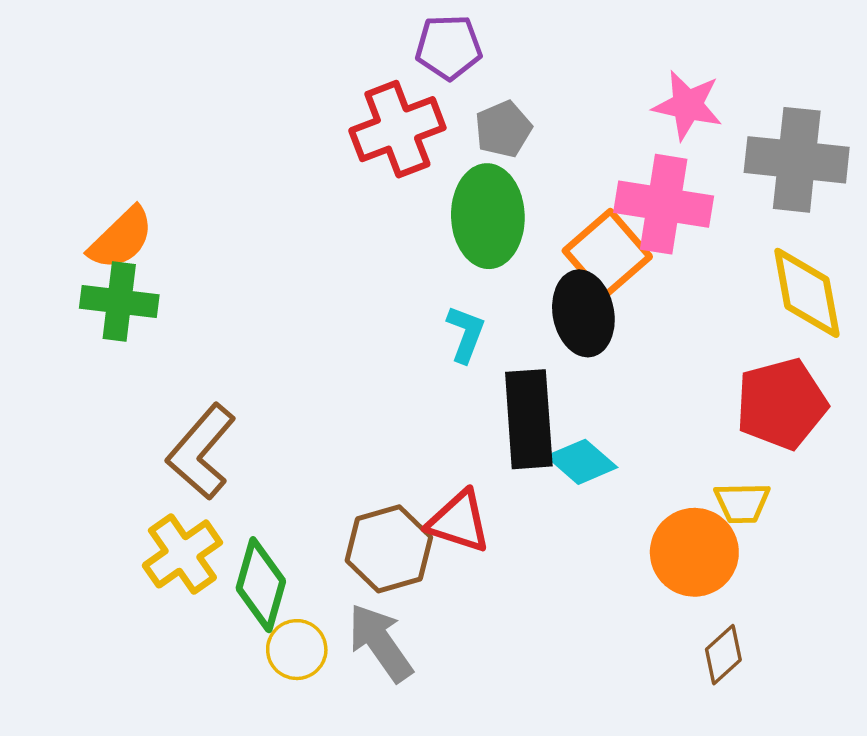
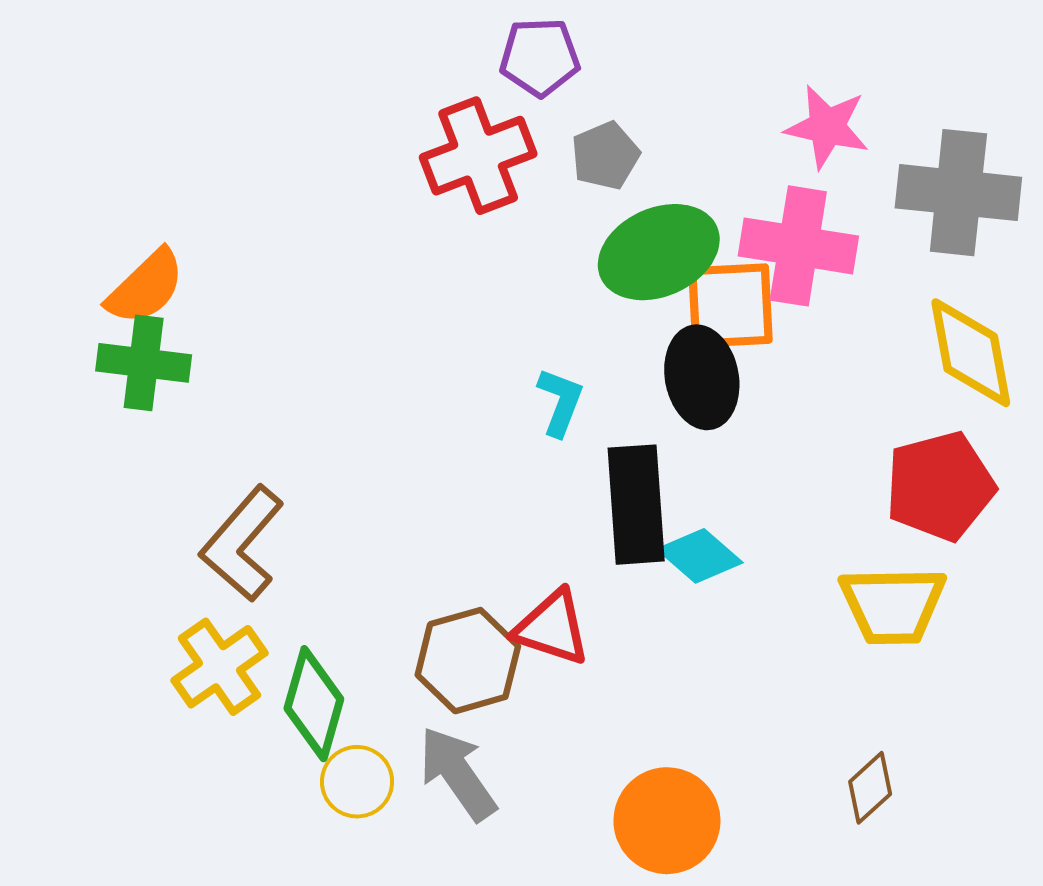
green ellipse: (488, 216) -> (659, 252), moved, turned 68
orange square: (607, 254) -> (731, 305), turned 38
yellow trapezoid: (742, 503) -> (893, 605), size x1.6
orange circle: (694, 552) -> (667, 821), moved

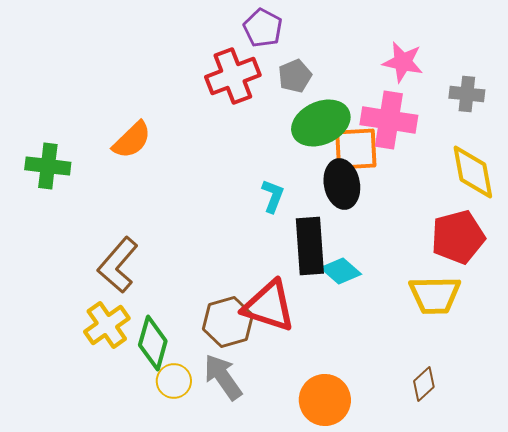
purple pentagon: (540, 57) -> (263, 28), turned 30
gray cross: (958, 193) -> (467, 94), size x0.6
orange semicircle: (146, 287) -> (132, 140), moved
green cross: (144, 363) -> (48, 166), moved
red triangle: (552, 628) -> (269, 306), size x1.4

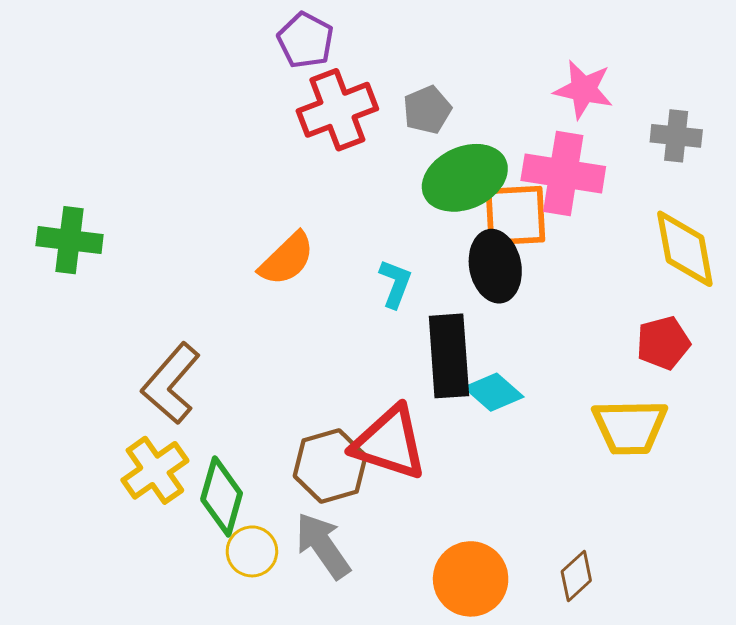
purple pentagon: (263, 28) -> (306, 40), moved
orange semicircle: (132, 140) -> (287, 259), moved
red pentagon: (458, 237) -> (663, 343), size x0.7
brown diamond: (424, 384) -> (576, 576), moved

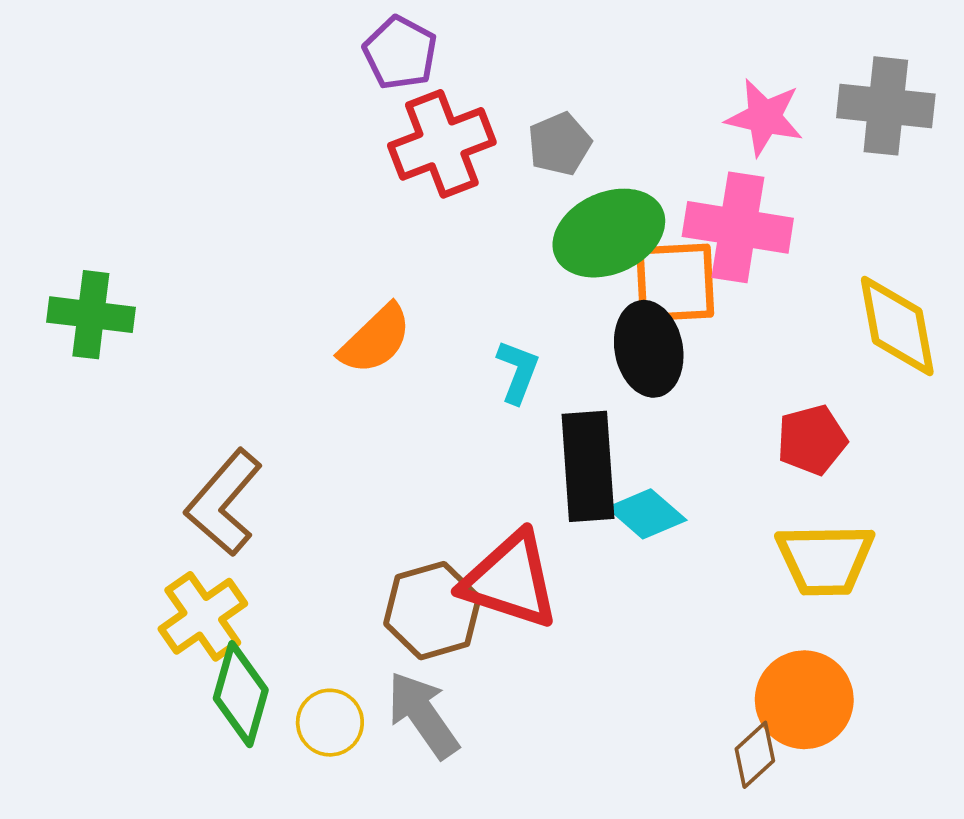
gray cross: (676, 136) -> (886, 106), moved, size x1.4
red pentagon: (663, 343) -> (812, 440), moved
green diamond: (222, 496) -> (241, 694), moved
orange circle: (471, 579) -> (804, 700), moved

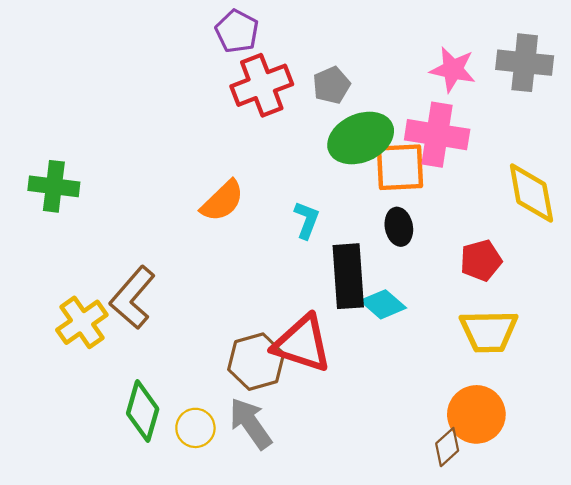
black ellipse: (649, 349) -> (399, 227), moved, size x0.7
yellow cross: (203, 616) -> (82, 322), moved

